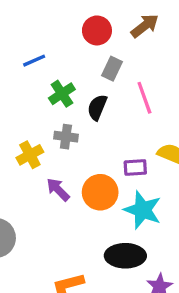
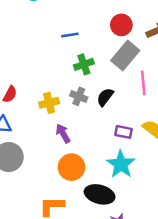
gray rectangle: (112, 69) -> (125, 56), size x1.6
black semicircle: (97, 107) -> (105, 97), moved
orange circle: (100, 192) -> (71, 167), moved

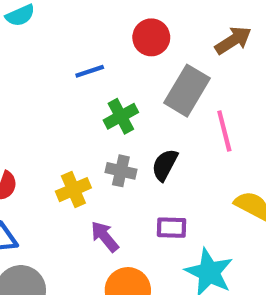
red circle: (121, 25) -> (151, 37), moved
purple rectangle: (123, 132) -> (172, 228), moved

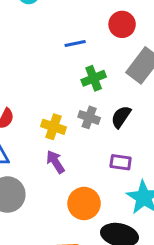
yellow cross: (73, 190) -> (54, 127), turned 35
purple arrow: (105, 237) -> (55, 162), moved

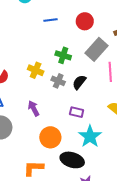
blue line: (75, 44) -> (51, 20), moved
green cross: (94, 78) -> (63, 55), turned 35
yellow cross: (54, 127) -> (36, 70), moved

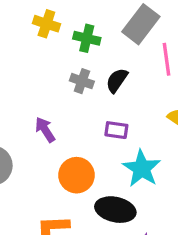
yellow cross: (36, 70) -> (46, 24), moved

